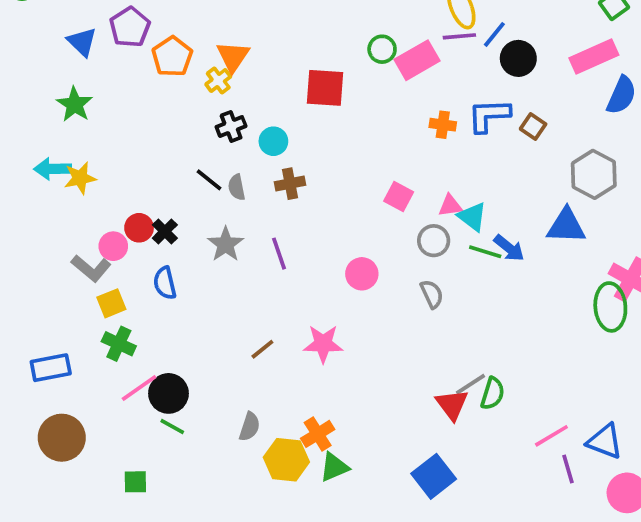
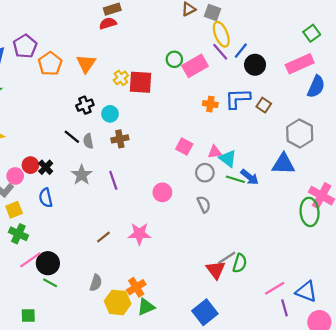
purple line: (459, 36) -> (220, 52), turned 54
yellow cross: (218, 80) -> (121, 78), moved

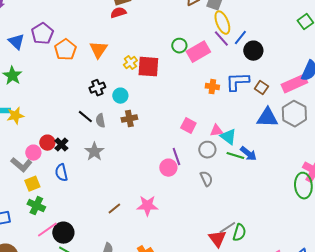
pink rectangle: (300, 64) -> (294, 84), moved
blue triangle: (283, 164) -> (267, 118), moved
purple line: (113, 180) -> (176, 157), moved

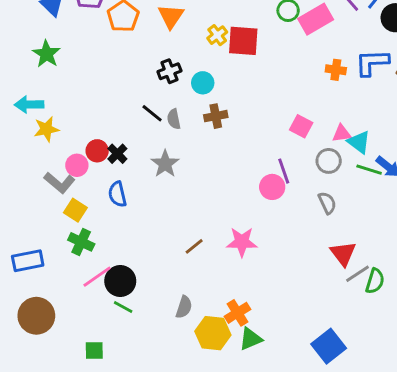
yellow star: (15, 116) -> (46, 129), moved
yellow square: (32, 184) -> (75, 210), turned -35
red triangle: (217, 239) -> (343, 254), moved

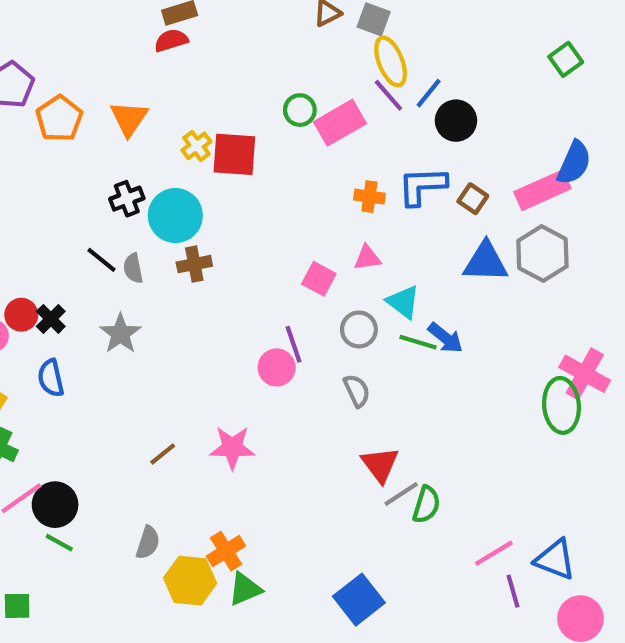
cyan circle: (203, 83) -> (175, 216), size x1.6
pink triangle: (342, 133) -> (367, 258), moved

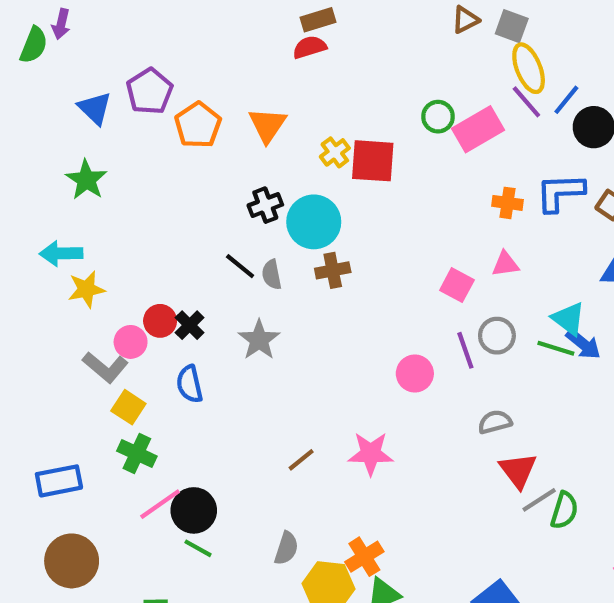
cyan triangle: (403, 302) -> (569, 319), moved
purple line: (293, 344) -> (465, 350), moved
gray semicircle: (357, 391) -> (495, 422), moved, turned -80

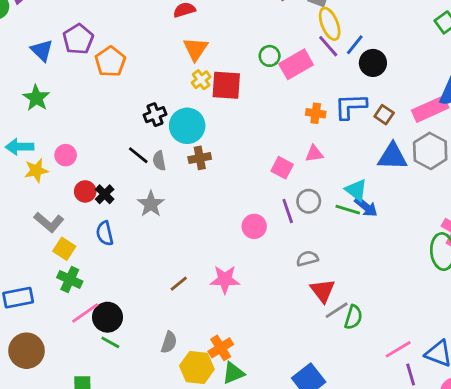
orange triangle: (267, 125) -> (196, 49), moved
pink circle: (131, 342) -> (66, 155), moved

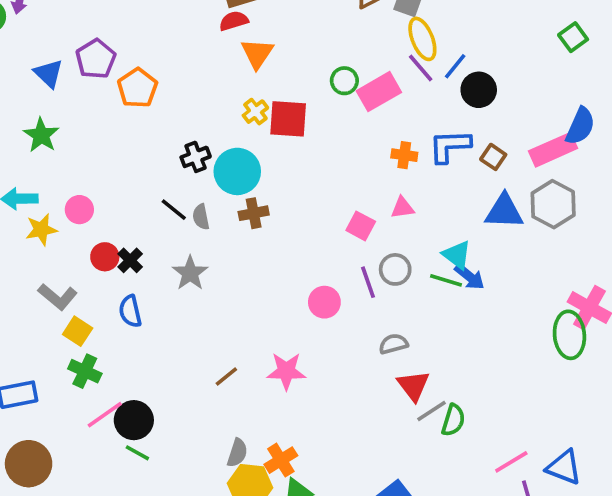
orange triangle: (196, 49) -> (257, 53), moved
gray semicircle: (169, 342) -> (237, 453), moved

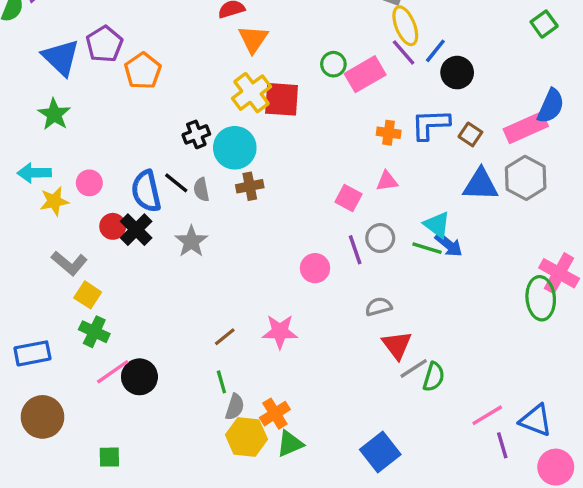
blue triangle: (49, 73) -> (61, 57), size x1.4
yellow cross: (255, 112) -> (251, 93), size x1.6
black cross: (130, 260) -> (136, 230), size x1.4
blue semicircle: (130, 311) -> (146, 191), moved, size x1.4
green line: (137, 453) -> (221, 382), moved, turned 45

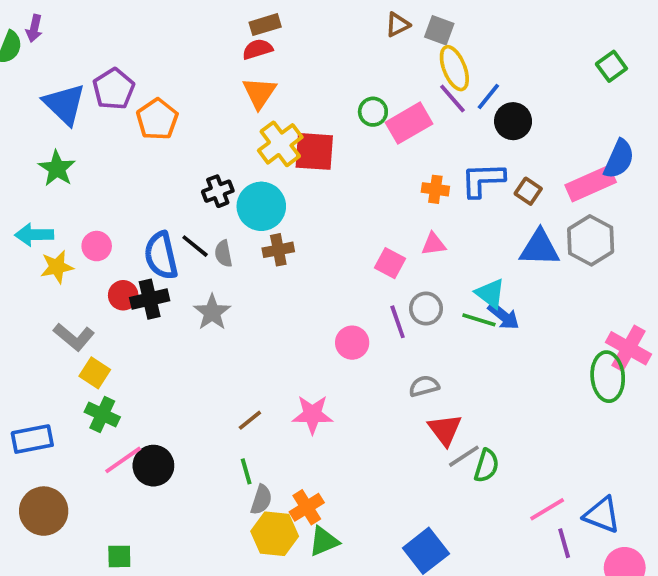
orange triangle: (253, 39) -> (259, 93), moved
black cross: (136, 230) -> (150, 299), turned 32

